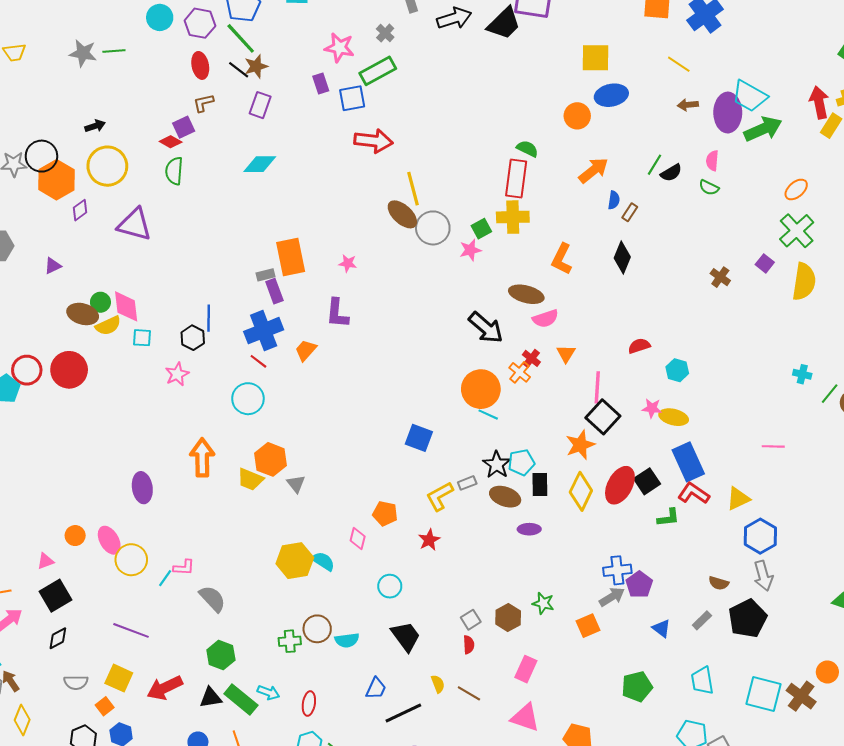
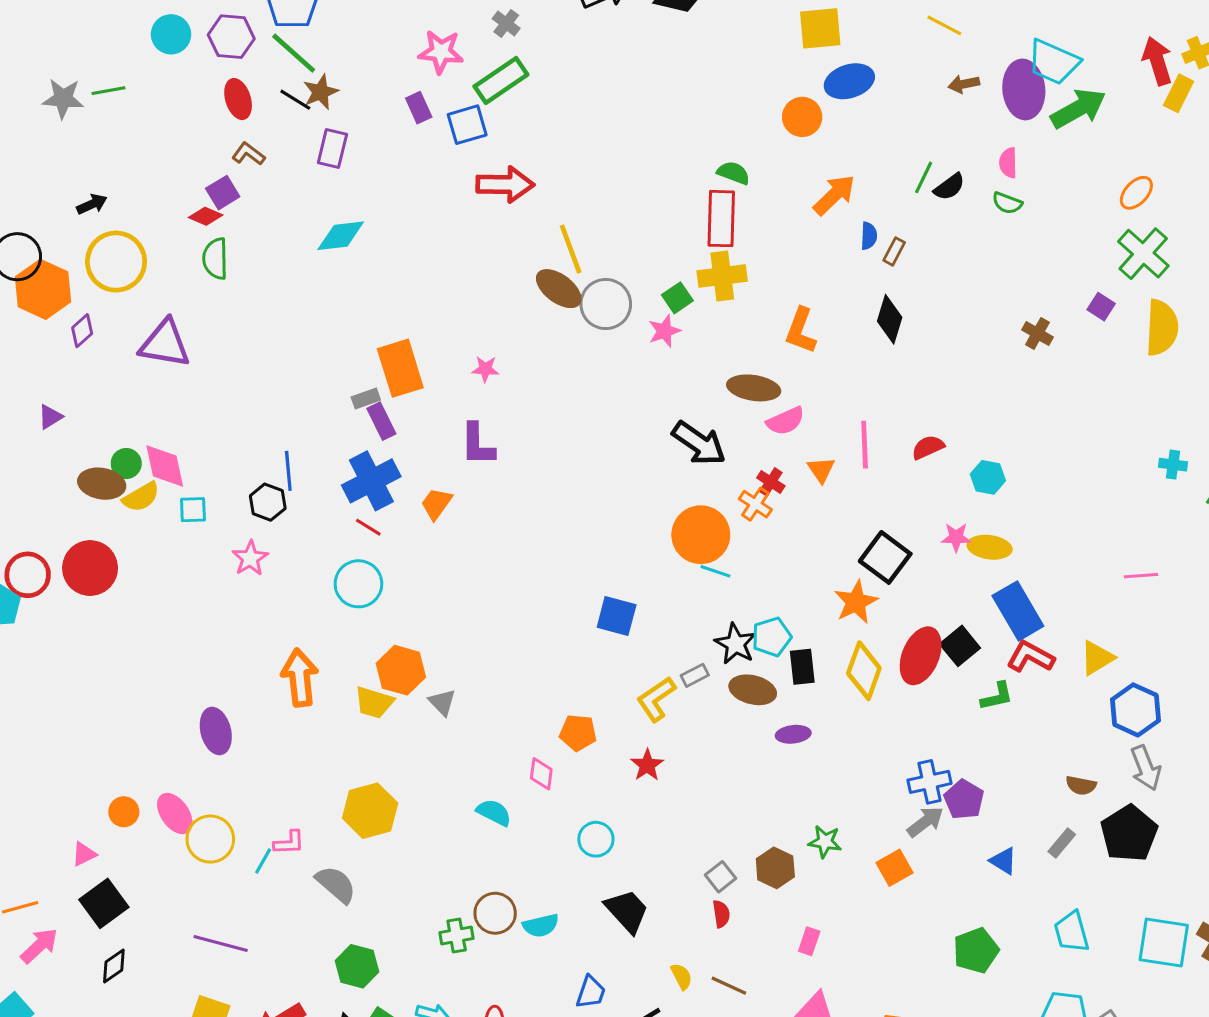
brown L-shape: (203, 103) -> (248, 154), turned 55
pink line: (597, 387) -> (865, 445), moved
yellow hexagon: (295, 561) -> (370, 811), moved
pink rectangle: (526, 669) -> (809, 941), size x0.7

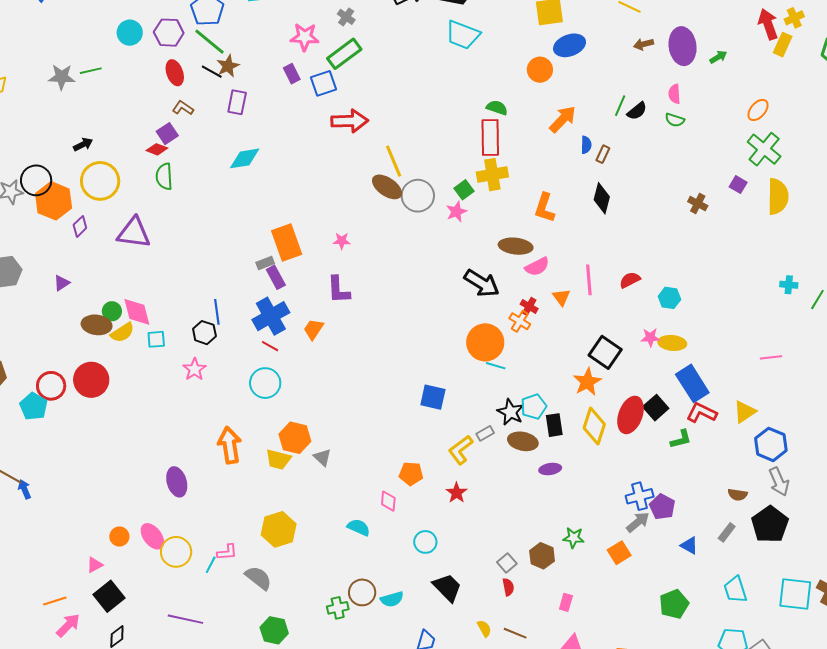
cyan trapezoid: (1053, 62) -> (463, 35), moved
green arrow: (1078, 108) -> (718, 57), size x0.5

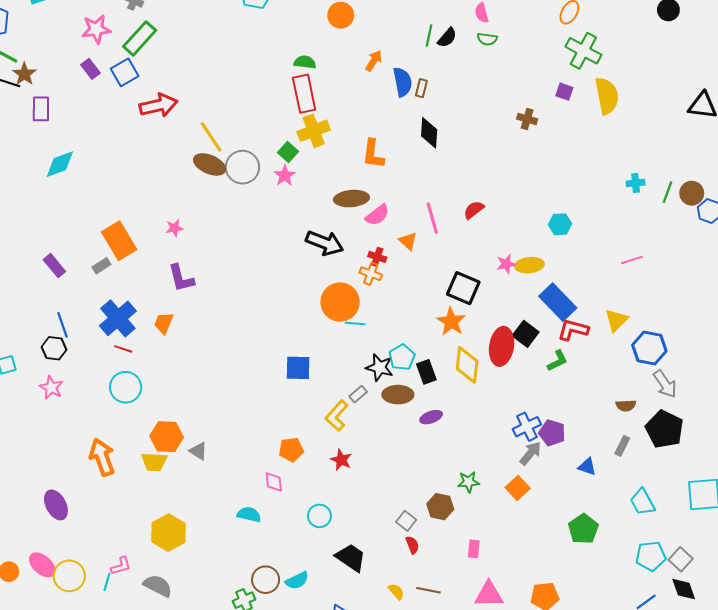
orange arrow: (563, 119) -> (374, 61), size x0.7
blue semicircle: (586, 145) -> (403, 82), size x1.6
purple rectangle: (276, 277) -> (54, 266), moved
cyan hexagon: (669, 298) -> (560, 224), moved

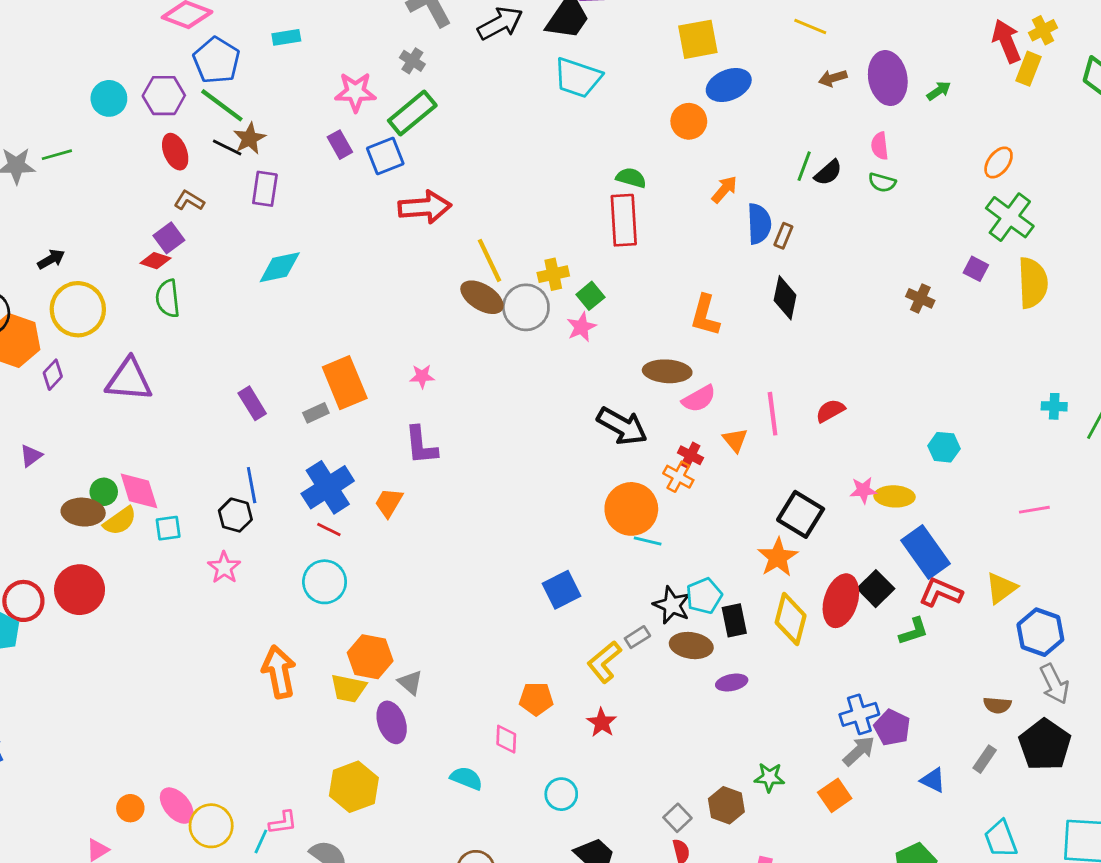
yellow cross: (314, 131) -> (553, 274), moved, size x0.7
blue square: (298, 368) -> (562, 590), turned -36
purple ellipse: (56, 505) -> (392, 722), moved

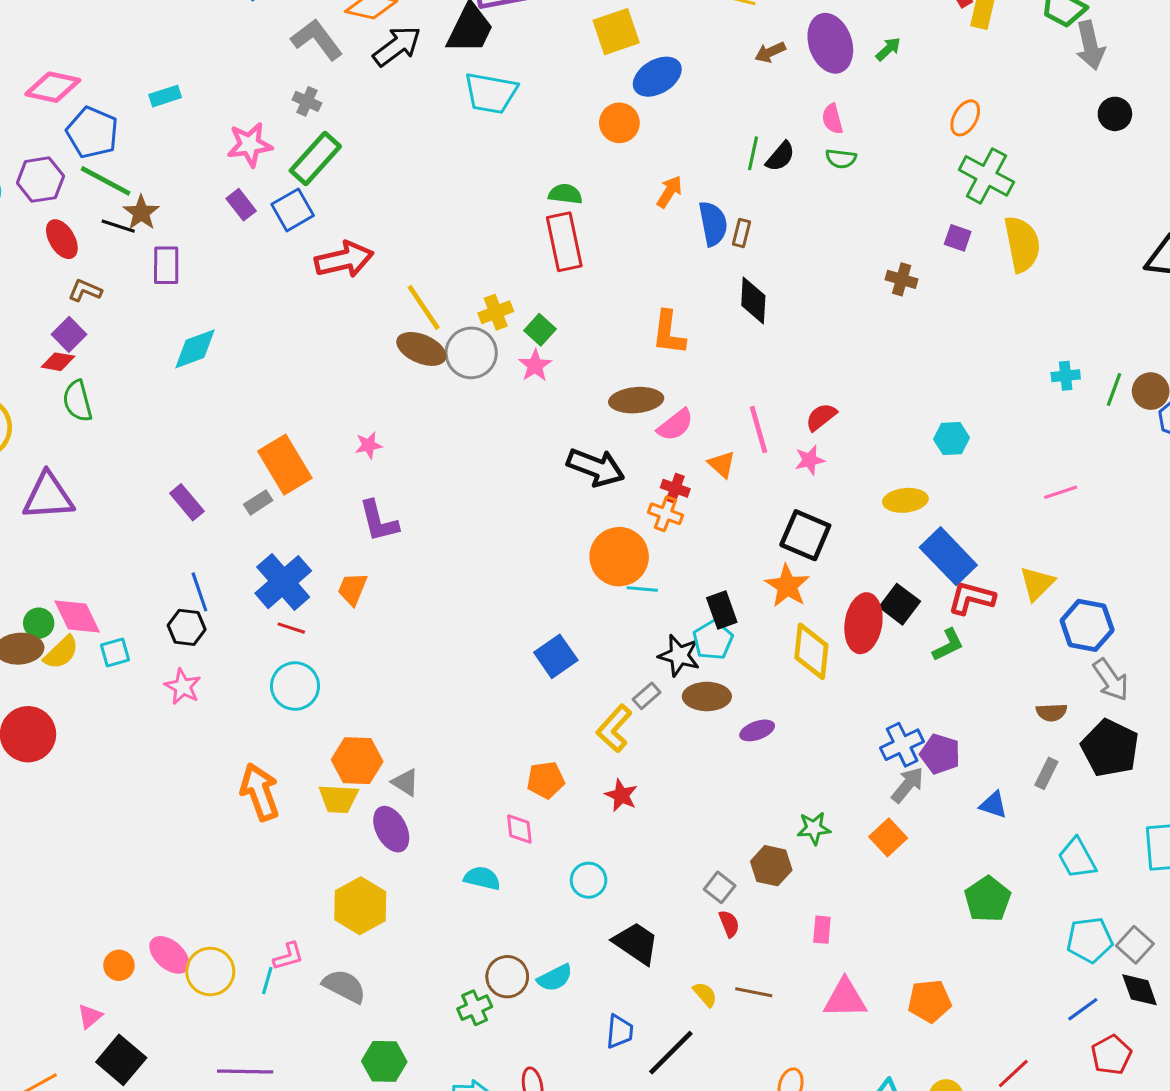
pink star: (863, 490) -> (810, 460), moved
black rectangle: (734, 620) -> (722, 610), moved

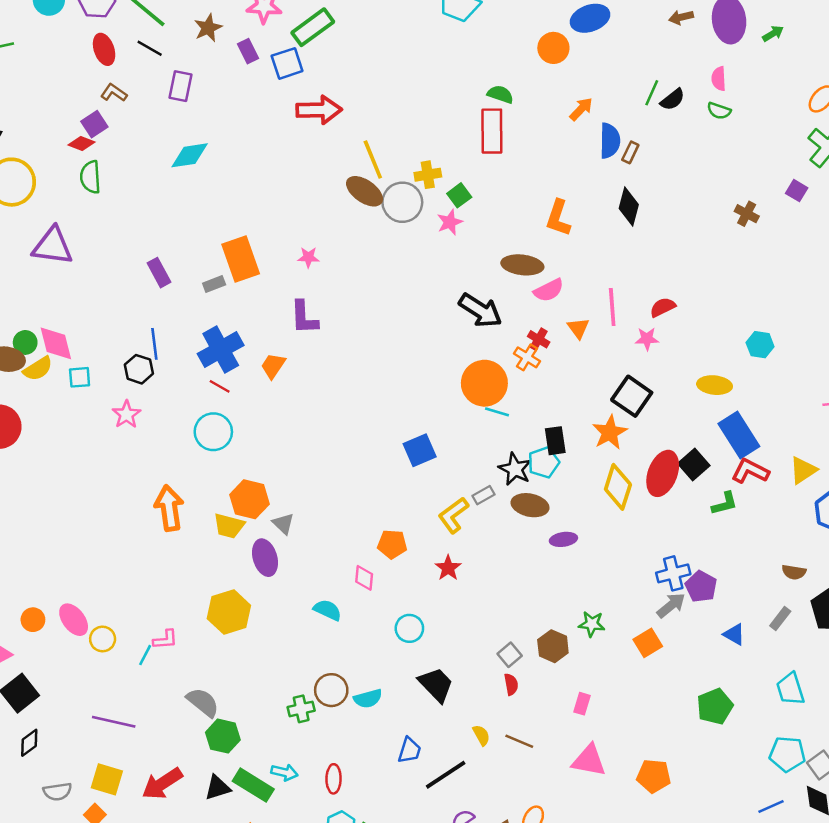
brown star: (141, 213) -> (208, 28), moved
yellow circle: (210, 972) -> (103, 639), size x0.7
gray semicircle: (344, 986) -> (203, 702), moved

